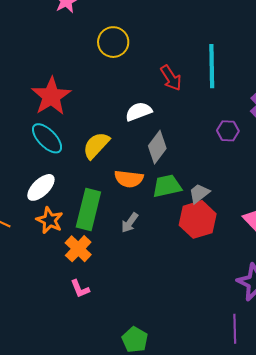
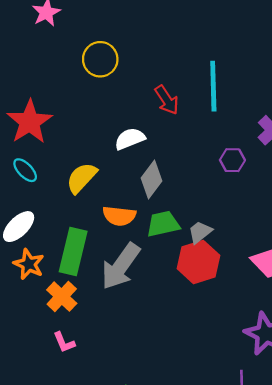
cyan ellipse: (47, 138) -> (25, 170), size x0.7
gray arrow: (130, 223) -> (121, 266), size x2.0

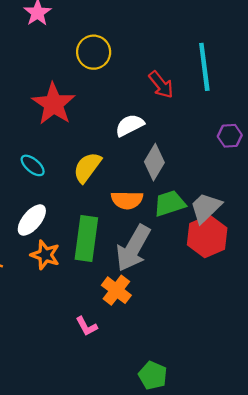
red star: (30, 122) -> (54, 104), moved
gray trapezoid: (200, 232) -> (206, 208), size x1.4
orange cross: (62, 297) -> (116, 290), moved

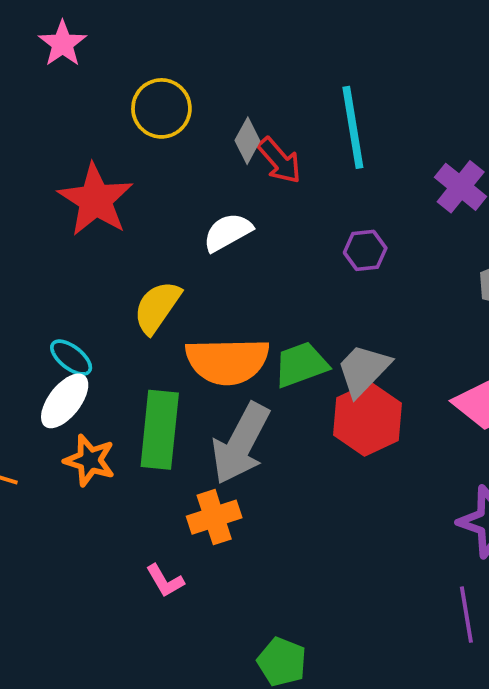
purple hexagon: (230, 136) -> (365, 250), moved
gray diamond: (154, 162) -> (247, 141), moved, size x0.7
cyan ellipse: (33, 165) -> (71, 358), moved
orange semicircle: (127, 200) -> (227, 361), size x1.5
orange cross: (116, 290) -> (214, 517), turned 36

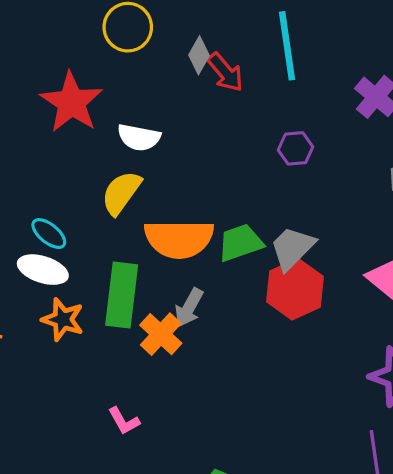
white semicircle: (228, 232) -> (139, 137), moved, turned -141
white ellipse: (65, 401) -> (43, 270), turned 69
gray arrow: (241, 444) -> (189, 308), size x0.6
orange cross: (214, 517) -> (161, 334), moved, turned -30

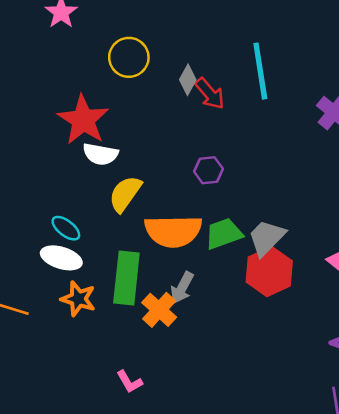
white semicircle: (139, 137) -> (100, 154), moved
purple hexagon: (295, 148) -> (209, 170), moved

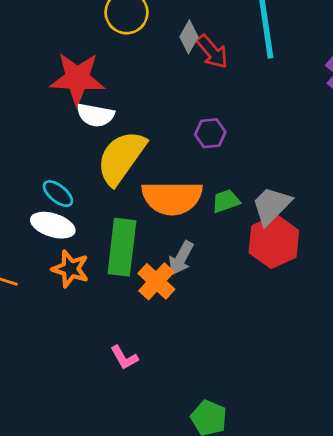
red star: (83, 120) -> (77, 79), turned -30
yellow semicircle: (125, 194) -> (121, 158), size x1.4
green trapezoid: (224, 234) -> (226, 201), size x0.7

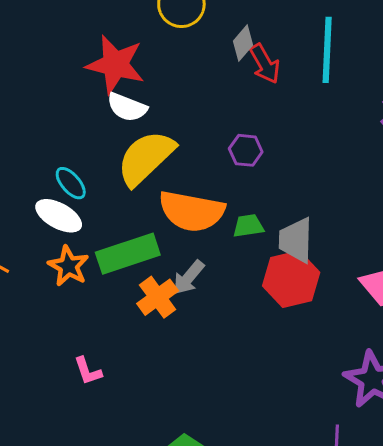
gray trapezoid: (271, 205) -> (296, 240), turned -54
green rectangle: (122, 247) -> (128, 254), turned 54
pink L-shape: (124, 358) -> (88, 371), moved

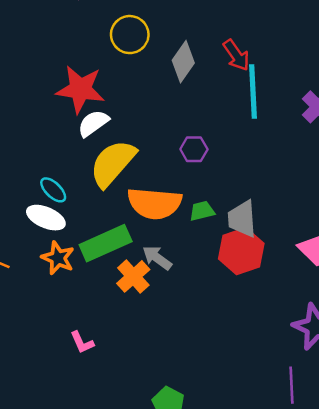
gray diamond: (243, 43) -> (183, 62), size x1.4
cyan line: (327, 50) -> (253, 92), moved
red arrow: (265, 64) -> (236, 55), moved
white semicircle: (127, 107) -> (93, 123), turned 128
gray arrow: (189, 277) -> (157, 258), turned 92

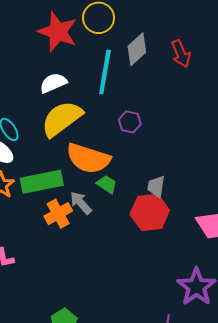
red star: (80, 89) -> (58, 32), moved
cyan line: (253, 92) -> (105, 72), moved
green trapezoid: (202, 211) -> (107, 184), moved, turned 35
gray trapezoid: (242, 219) -> (156, 187), size x0.7

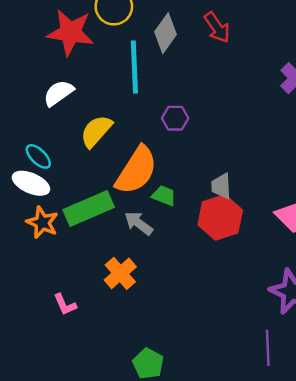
white semicircle: (53, 83) -> (59, 93), moved
yellow semicircle: (62, 119) -> (96, 131), size x0.7
orange semicircle: (88, 158) -> (136, 170), turned -63
orange cross: (58, 214) -> (120, 273), moved

